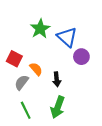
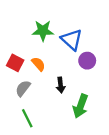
green star: (40, 29) -> (43, 31), turned 30
orange semicircle: (36, 69) -> (38, 64), moved
green arrow: (58, 107) -> (81, 106), moved

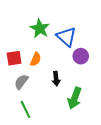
green star: (43, 31) -> (40, 28), turned 30
red square: (15, 63) -> (14, 58), turned -35
orange semicircle: (38, 64) -> (36, 59), turned 64

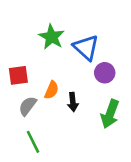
orange semicircle: (36, 59) -> (52, 90), moved
green arrow: (75, 98) -> (110, 114), moved

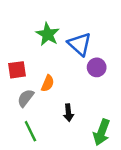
black arrow: (73, 102) -> (68, 113), moved
green arrow: (110, 114) -> (102, 132), moved

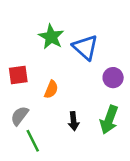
purple circle: (97, 67) -> (113, 78), moved
gray semicircle: (26, 98) -> (20, 116), moved
green arrow: (102, 132) -> (109, 120), moved

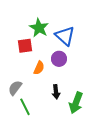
red square: (18, 75) -> (25, 46), moved
purple circle: (113, 78) -> (59, 59), moved
green arrow: (109, 120) -> (76, 103), moved

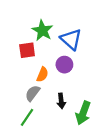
gray semicircle: (15, 88) -> (33, 93), moved
green line: (25, 107) -> (27, 117), turned 60

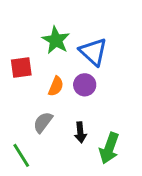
red square: (27, 50) -> (21, 68), moved
orange semicircle: (42, 74) -> (56, 86), moved
green line: (27, 117) -> (21, 155), moved, turned -66

